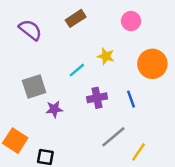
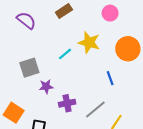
yellow star: (106, 56) -> (89, 42), size x1.5
purple cross: (97, 98) -> (67, 103), moved

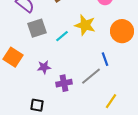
gray square: (29, 68) -> (37, 28), moved
gray line: (95, 110) -> (91, 76), moved
orange square: (14, 113) -> (13, 57), moved

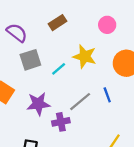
purple star: (44, 67) -> (38, 104), size x1.5
gray line: (91, 76) -> (80, 102), moved

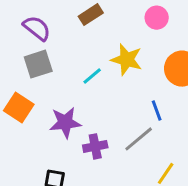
gray square: (30, 60) -> (38, 64), moved
gray line: (80, 102) -> (139, 139), moved

